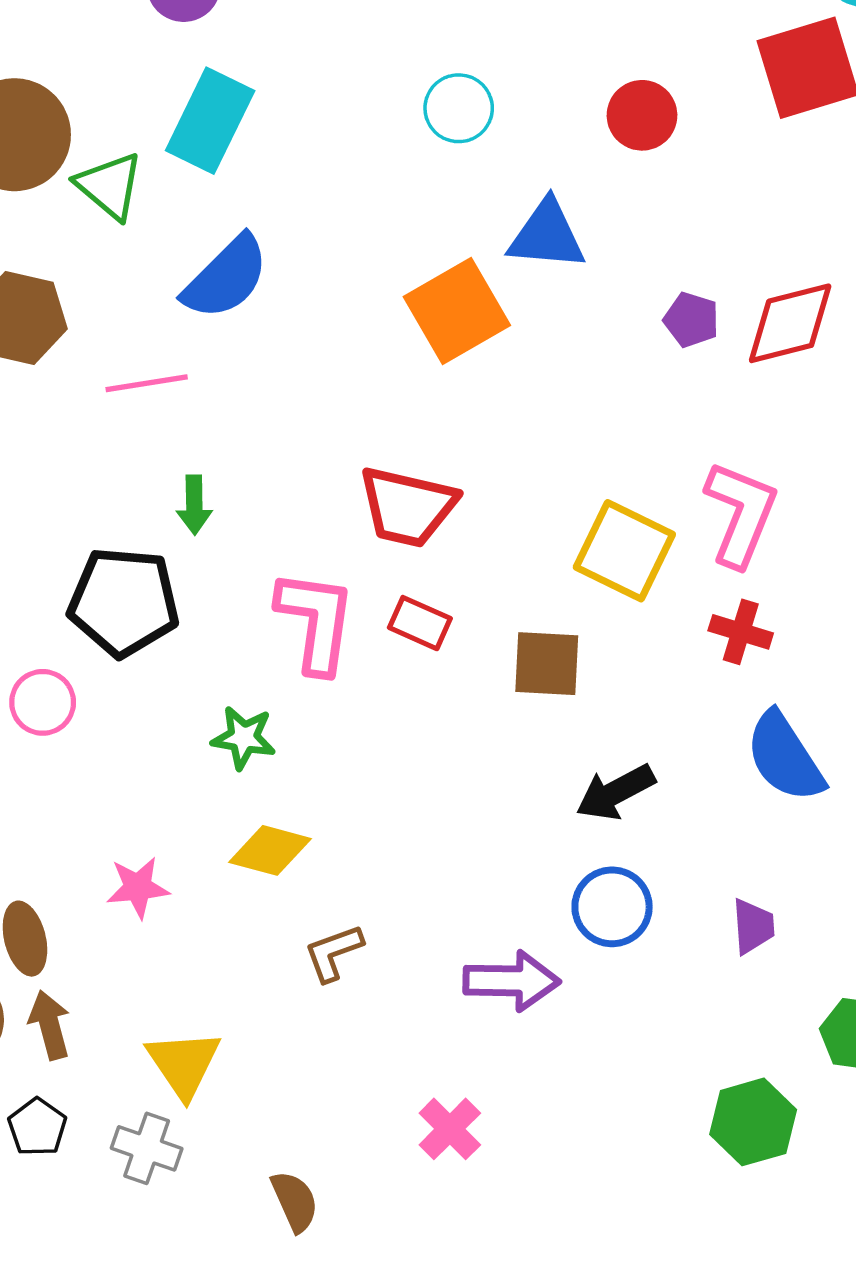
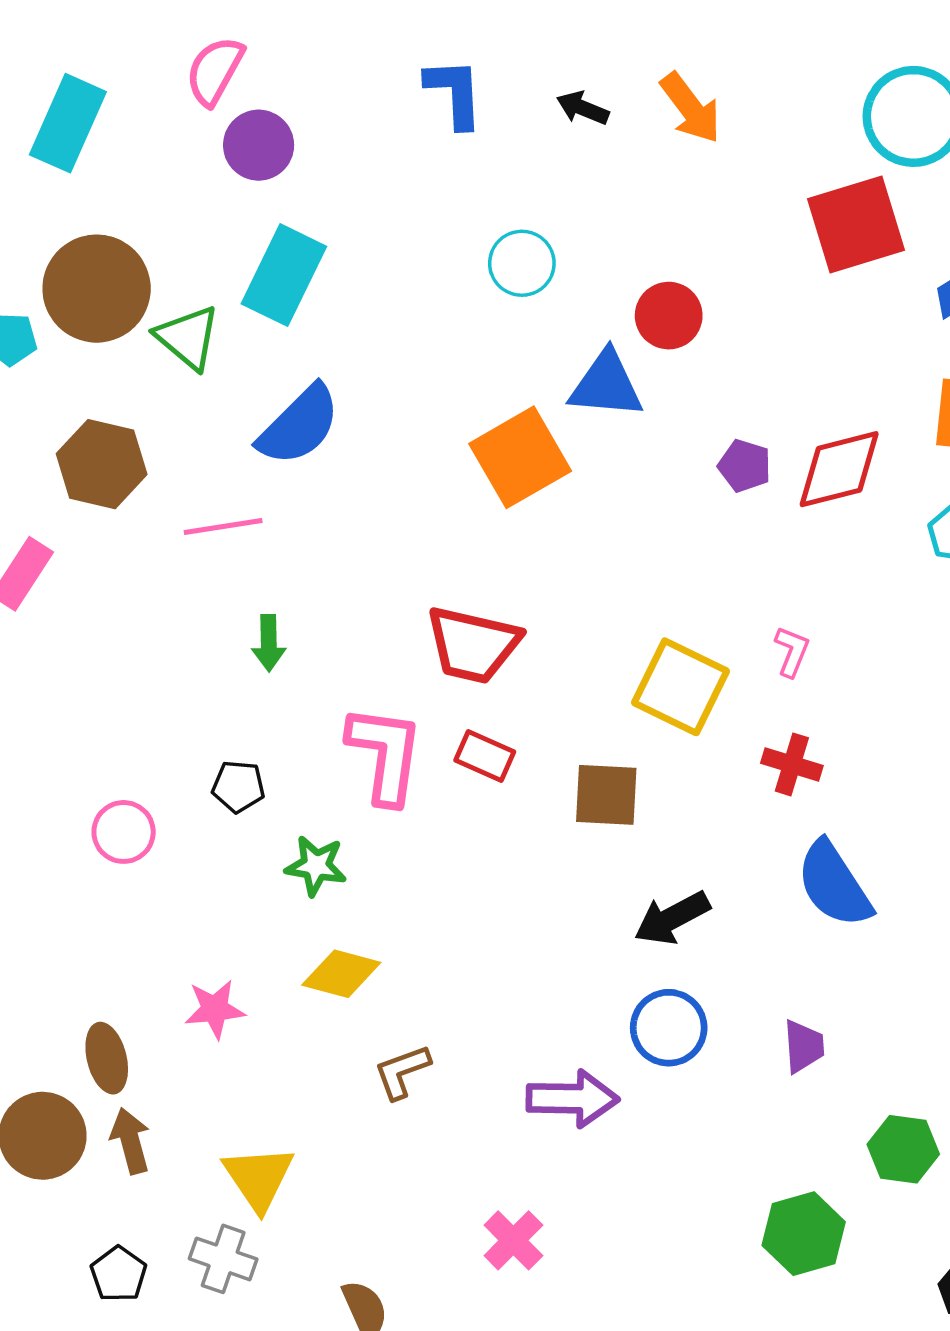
red circle: (642, 115) -> (669, 316), moved
pink L-shape: (741, 514) -> (792, 651), size x0.5
black pentagon: (124, 602) -> (238, 786), moved, size x0.5
black pentagon: (37, 1127) -> (119, 1274), moved

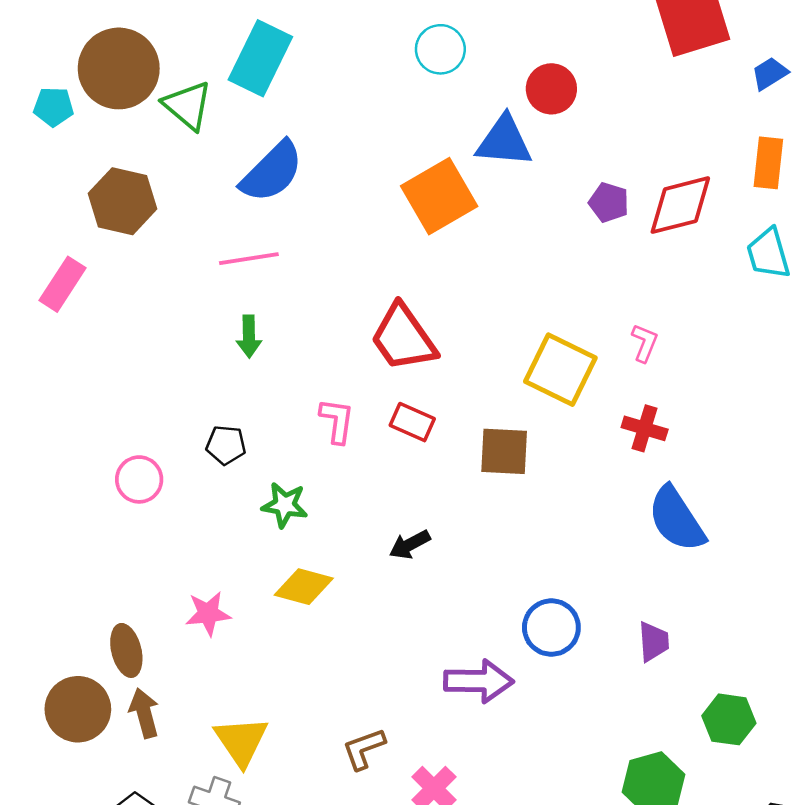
pink line: (223, 527) -> (249, 259), moved
red trapezoid: (473, 645) -> (403, 338), turned 42
pink L-shape: (385, 754) -> (337, 421), size x0.6
black arrow: (672, 918) -> (410, 545), moved, size x0.7
brown L-shape: (402, 1072) -> (364, 749), moved

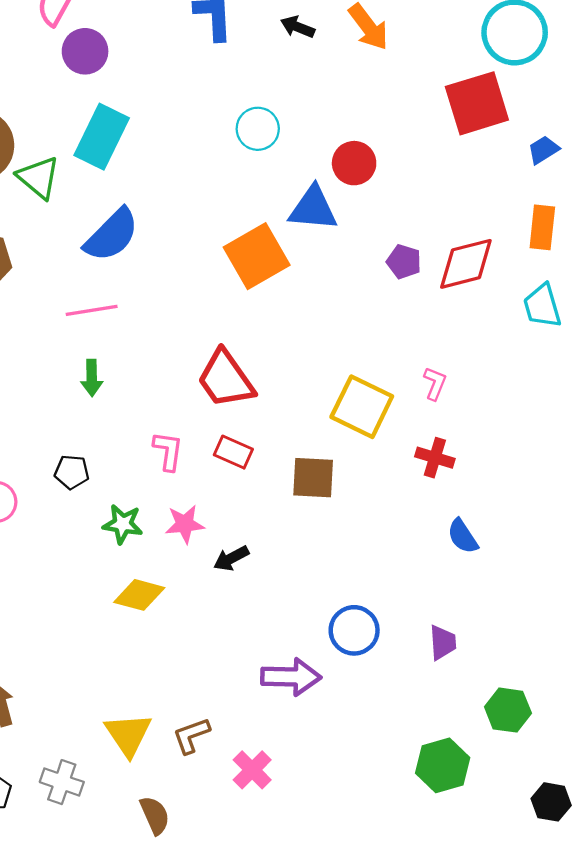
blue semicircle: (676, 519) -> (463, 536), size x0.6
pink star: (208, 613) -> (185, 524), moved
yellow triangle: (241, 741) -> (128, 734), moved

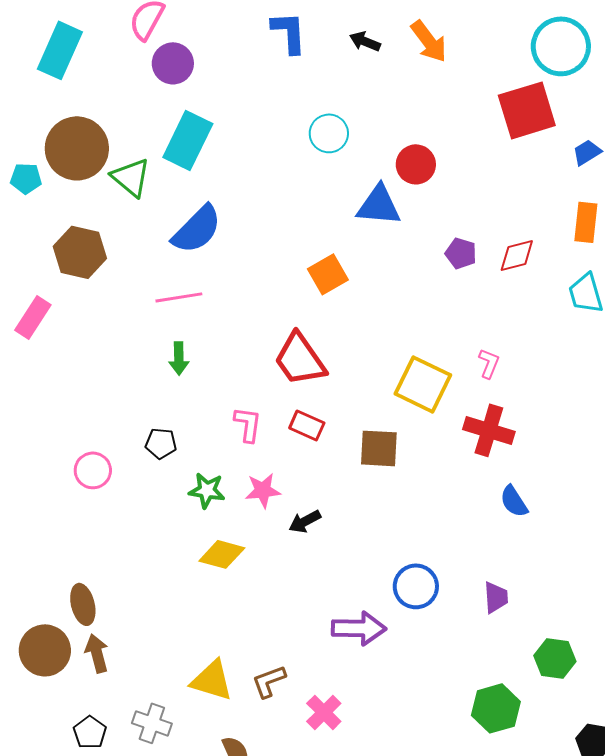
orange square: (257, 256) -> (328, 274), moved, size x0.7
red diamond: (466, 264) -> (517, 255), size x0.7
red cross: (435, 458) -> (489, 430), size x1.4
yellow triangle: (128, 734) -> (212, 680), turned -39

